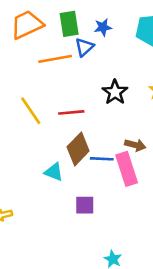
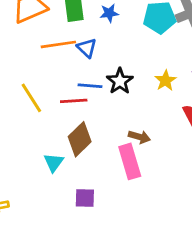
blue triangle: (84, 47) -> (87, 48), moved, turned -36
blue line: (102, 159) -> (90, 86), moved
cyan triangle: (54, 172) -> (54, 162), turned 42

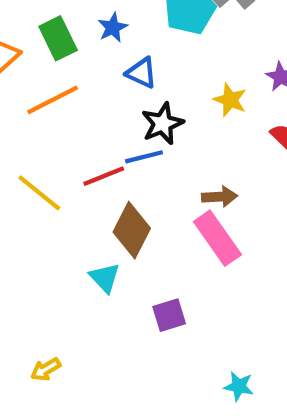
blue triangle: (87, 48) -> (141, 73), moved
black star: (120, 81) -> (162, 124), turned 30
blue line: (90, 86) -> (144, 157), moved

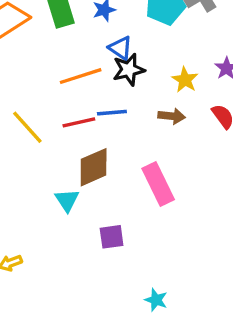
orange line: (53, 100) -> (81, 76), moved
black star: (162, 124) -> (129, 70), moved
brown arrow: (220, 197) -> (172, 116), moved
brown diamond: (132, 230) -> (94, 167), turned 30

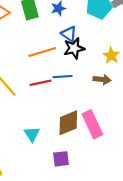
brown diamond: (94, 167) -> (68, 123), moved

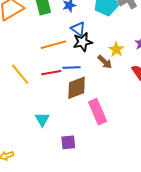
brown arrow: (102, 79) -> (105, 62), moved, turned 35
brown diamond: (68, 123) -> (77, 88), moved

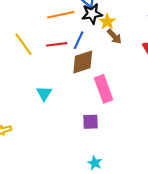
yellow star: (116, 49) -> (107, 22), moved
blue line: (71, 68) -> (79, 40), turned -66
purple square: (68, 142) -> (90, 122), moved

